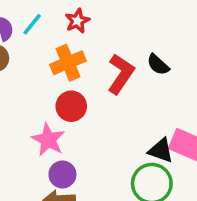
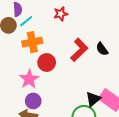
cyan line: (32, 24) -> (26, 21), moved
orange cross: (68, 63) -> (32, 42), moved
black triangle: (161, 150) -> (93, 99), turned 49

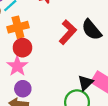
black semicircle: (102, 49) -> (92, 30), size x1.5
red circle: (47, 63) -> (22, 48), moved

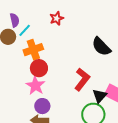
red L-shape: (68, 32) -> (82, 79), moved

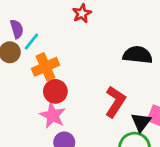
red star: (57, 18) -> (82, 13), moved
black semicircle: (101, 47) -> (138, 55), turned 145

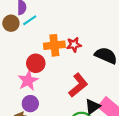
red star: (82, 13) -> (74, 45), moved
orange cross: (46, 67) -> (54, 45), moved

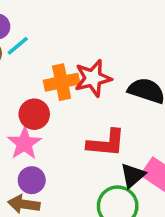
red star: (74, 45) -> (93, 78), size x1.5
red L-shape: (78, 85) -> (106, 143), turned 50

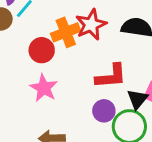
red circle: (34, 114) -> (42, 50), moved
purple circle: (32, 180) -> (104, 111), moved

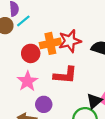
red L-shape: (111, 76) -> (65, 75), moved
purple circle: (104, 111) -> (44, 104), moved

